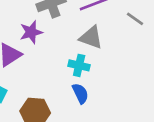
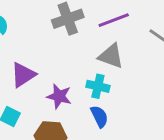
purple star: (31, 32) -> (59, 96), moved, turned 30

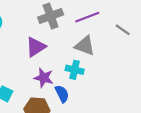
purple triangle: (23, 75) -> (36, 47), moved
blue semicircle: (99, 116) -> (62, 94), moved

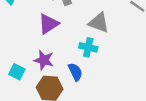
purple star: (44, 78) -> (44, 60), moved

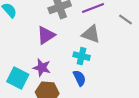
cyan square: (17, 72) -> (18, 78), size x1.5
blue semicircle: (75, 72) -> (79, 78), moved

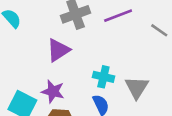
gray triangle: (91, 34) -> (137, 87), moved, turned 42

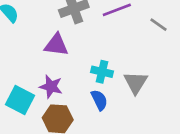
purple triangle: (58, 50) -> (56, 45), turned 40

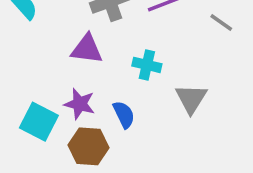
cyan cross: (102, 72) -> (147, 65), moved
blue semicircle: (99, 100) -> (124, 115), moved

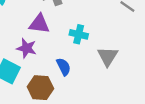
purple star: (80, 104) -> (27, 48), moved

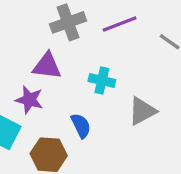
gray triangle: (108, 56) -> (142, 111), turned 30

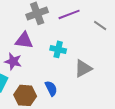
blue semicircle: (81, 126) -> (51, 88), moved

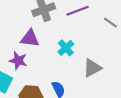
cyan cross: (58, 49) -> (66, 48), turned 35

